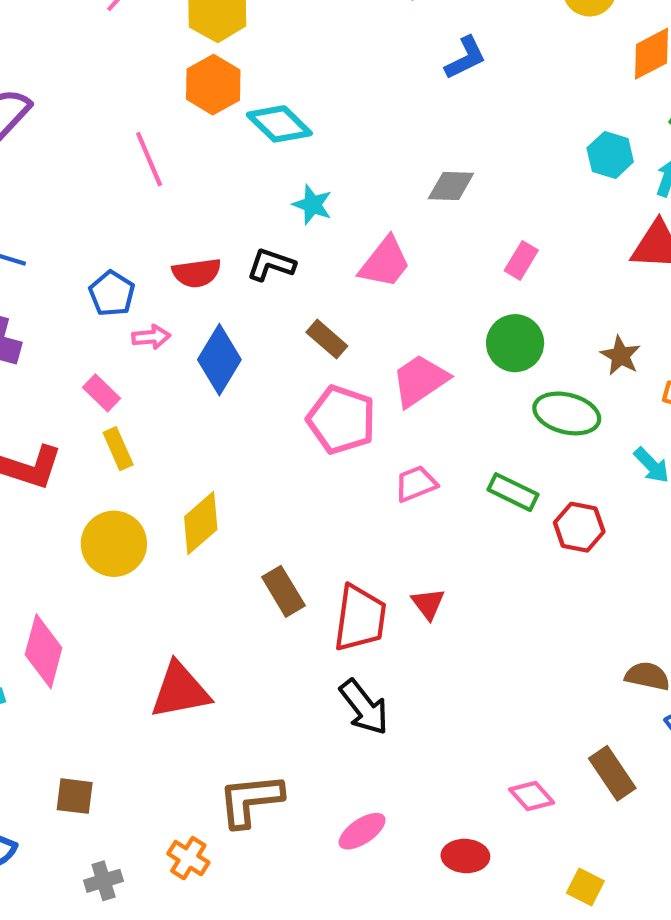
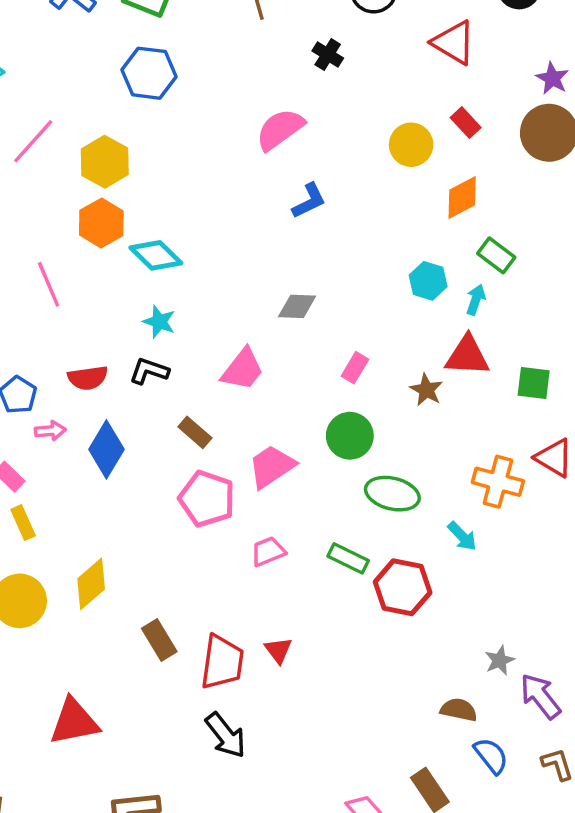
cyan star: (312, 205) -> (159, 322), moved
brown star: (621, 356) -> (426, 390), moved
red hexagon: (579, 527) -> (403, 587), size x1.4

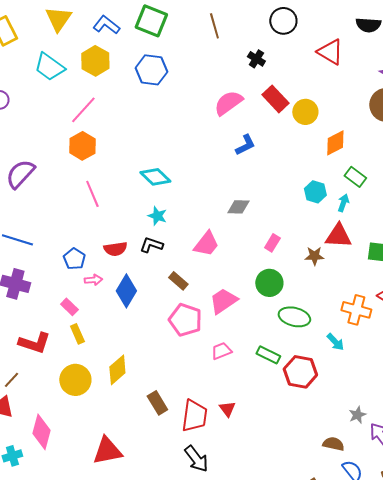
red rectangle: (466, 123) -> (275, 99), moved, size x1.5
yellow hexagon: (105, 162) -> (95, 61), moved
orange hexagon: (101, 223) -> (82, 146), moved
brown star: (426, 390) -> (314, 256), turned -30

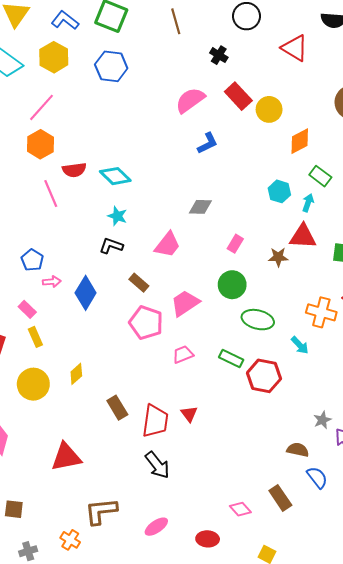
red semicircle: (115, 249) -> (74, 170), moved
yellow diamond: (117, 370) -> (76, 374), size x0.7

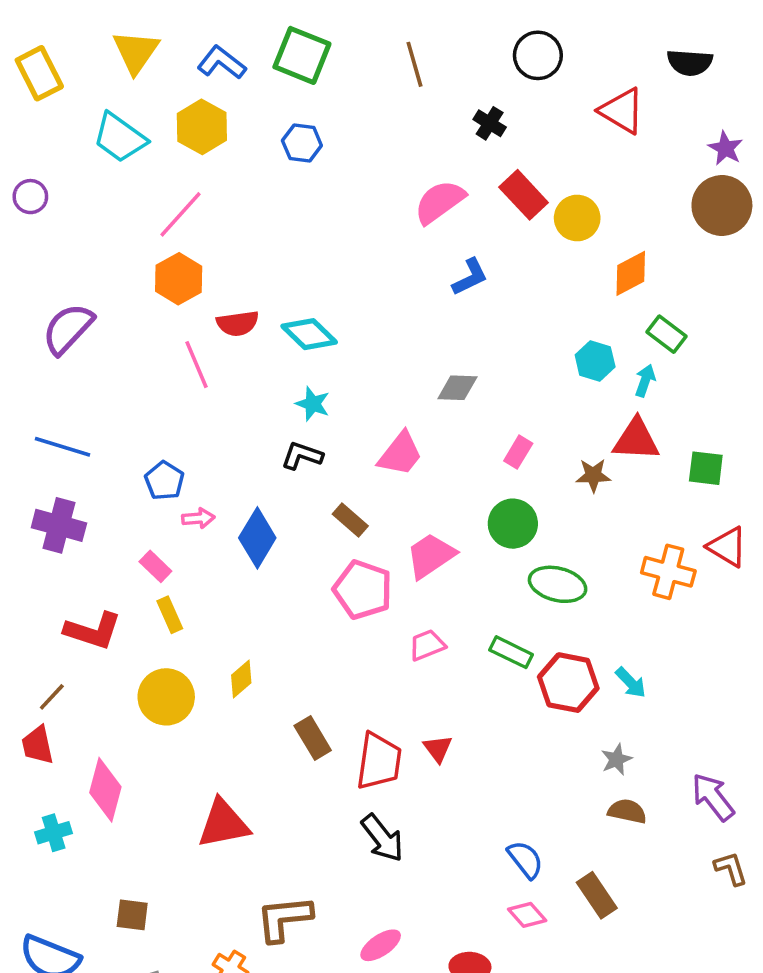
blue hexagon: (111, 66) -> (302, 143), size x0.7
cyan arrow: (300, 345) -> (631, 683), moved
gray star: (322, 420) -> (616, 759), moved
blue semicircle: (317, 477) -> (525, 859), moved

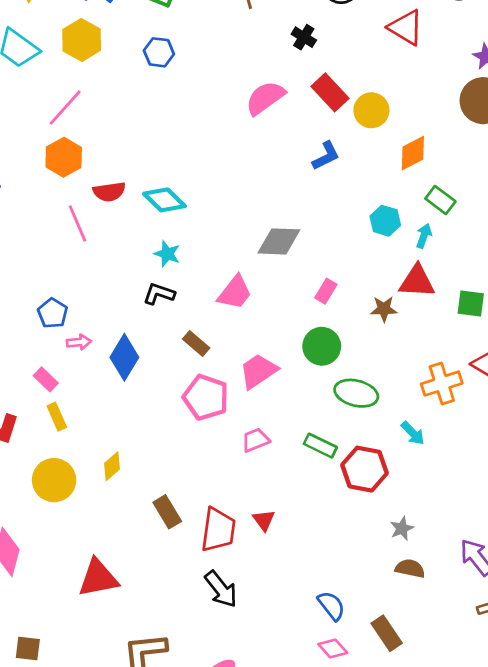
blue L-shape: (470, 277) -> (326, 156), moved
gray diamond: (457, 388) -> (279, 241), size x1.4
orange cross: (668, 572) -> (442, 384), turned -33
cyan arrow: (631, 683) -> (413, 433), moved

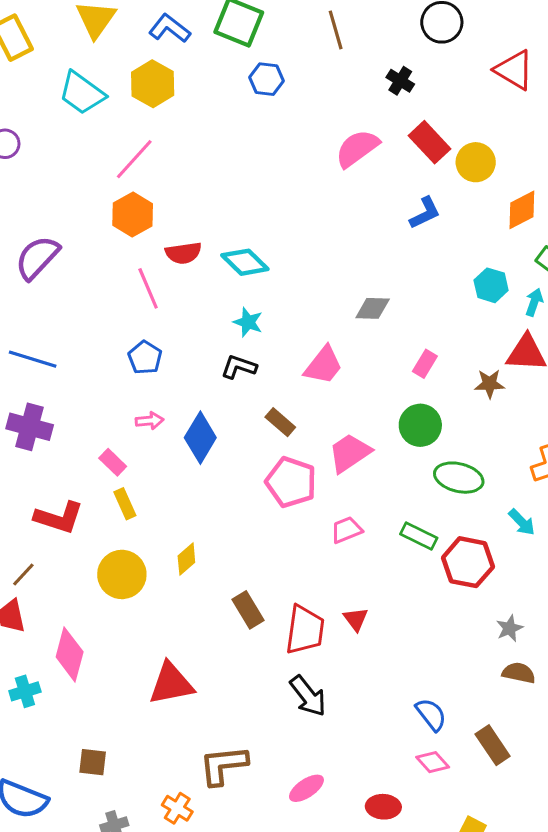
blue hexagon: (159, 52) -> (266, 79), moved
gray diamond: (279, 241) -> (373, 308), size x0.7
blue pentagon: (53, 313) -> (145, 358), moved

